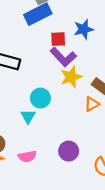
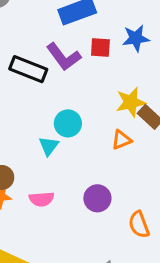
purple L-shape: (63, 57) -> (64, 57), moved
yellow star: (71, 77) -> (131, 102), moved
orange triangle: (92, 104) -> (121, 140), moved

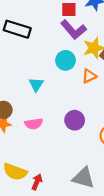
purple L-shape: (64, 57) -> (73, 30), moved
cyan circle: (68, 123) -> (65, 60), moved

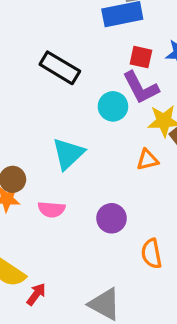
cyan circle: (65, 60) -> (113, 106), moved
cyan triangle: (36, 84) -> (68, 154), size x1.5

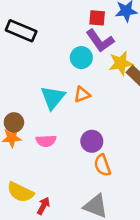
black rectangle: (60, 68) -> (21, 31), moved
orange triangle: (147, 160) -> (82, 94), moved
orange semicircle: (151, 254) -> (102, 165), moved

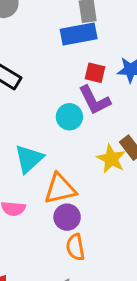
yellow star: (121, 63) -> (111, 159), moved, turned 30
orange triangle: (82, 94) -> (60, 189), moved, size x1.6

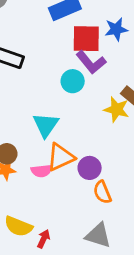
red square: (95, 73) -> (86, 39), size x1.6
orange triangle: (60, 189) -> (61, 157), moved

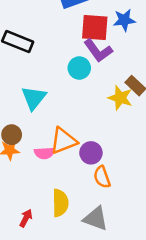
cyan triangle: (46, 125) -> (34, 98), moved
yellow semicircle: (18, 226) -> (60, 203), moved, turned -116
red arrow: (44, 239) -> (26, 218), moved

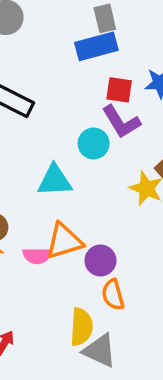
red square: (95, 27) -> (119, 90), size x0.7
cyan triangle: (34, 98) -> (55, 181), moved, turned 44
yellow semicircle: (60, 203) -> (81, 327), moved

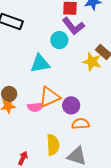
orange semicircle: (113, 295) -> (81, 124), turned 108
yellow semicircle: (81, 327) -> (53, 145), moved

